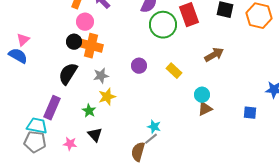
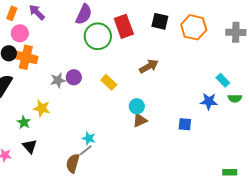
gray star: (101, 76) -> (58, 80), moved
yellow star: (107, 97) -> (42, 108), turned 30

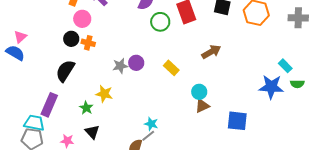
green circle: (98, 36) -> (160, 22), size x0.7
orange cross: (26, 57) -> (88, 43), size x0.6
blue star: (209, 101) -> (271, 87), size x1.4
blue square: (185, 124) -> (237, 121), moved, size x1.5

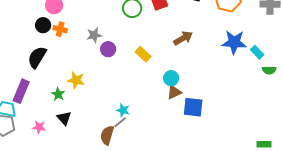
gray star: (120, 66) -> (94, 35), moved
blue star: (271, 87) -> (234, 42), moved
blue square: (237, 121) -> (193, 107), moved

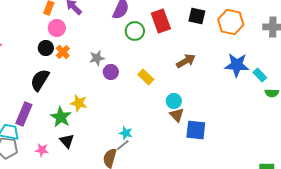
orange cross: (60, 29) -> (63, 52), turned 32
brown triangle: (174, 92) -> (177, 115), turned -49
green star: (58, 94) -> (61, 117), size x1.5

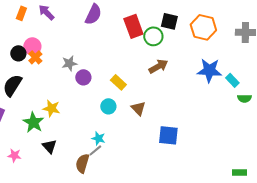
pink circle: (57, 28) -> (32, 46), moved
green circle: (135, 31) -> (153, 36), moved
cyan circle: (174, 101) -> (108, 106), moved
brown triangle: (177, 115) -> (138, 108), moved
black triangle: (67, 141) -> (49, 146), moved

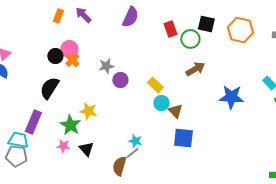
red rectangle: (133, 26) -> (170, 29), size x0.7
blue star: (209, 70) -> (231, 97), moved
cyan circle: (108, 106) -> (161, 103), moved
blue square: (168, 135) -> (183, 138), moved
pink star: (14, 155) -> (63, 146), moved

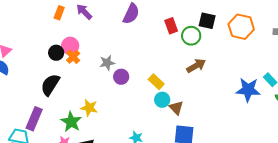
blue star: (231, 97) -> (248, 90), moved

